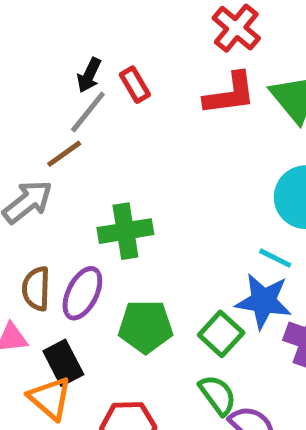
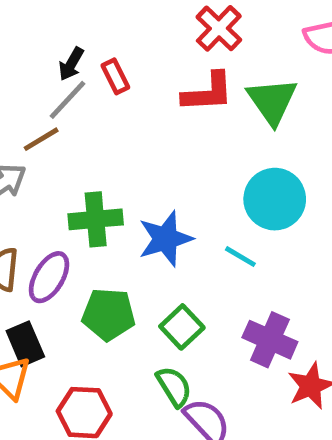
blue star: (264, 301) -> (165, 239), moved, turned -30

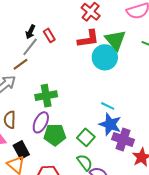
cyan circle: (275, 199) -> (105, 57), moved
blue star: (165, 239) -> (110, 124), moved, turned -30
purple ellipse: (49, 277) -> (41, 122), moved

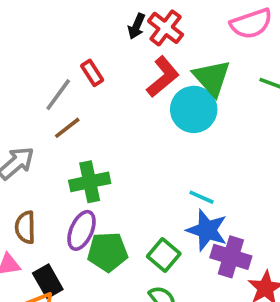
black arrow: (30, 32) -> (137, 26), moved
red L-shape: (88, 39) -> (163, 77), turned -30
brown line: (21, 64) -> (67, 128), moved

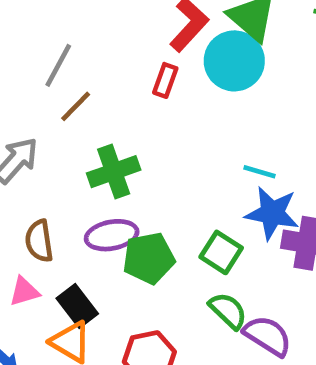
red rectangle: (92, 73) -> (165, 80), moved, turned 60
purple ellipse: (82, 230) -> (112, 235), turned 63

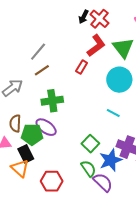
cyan circle: (234, 61) -> (119, 80), moved
blue star: (272, 213) -> (111, 160), moved, turned 30
purple ellipse: (112, 235) -> (46, 127), turned 35
green pentagon: (149, 258) -> (32, 134), moved

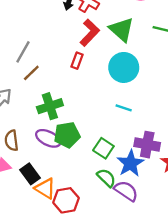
green pentagon: (32, 134) -> (67, 135), moved
orange triangle: (20, 168) -> (45, 188), moved

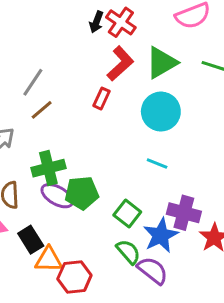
green triangle: (122, 30) -> (162, 63), turned 44
green cross: (50, 106) -> (48, 168), moved
orange triangle: (45, 188) -> (49, 260), turned -35

